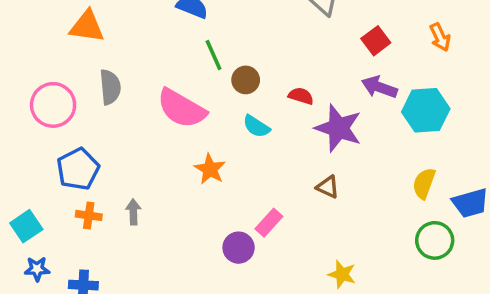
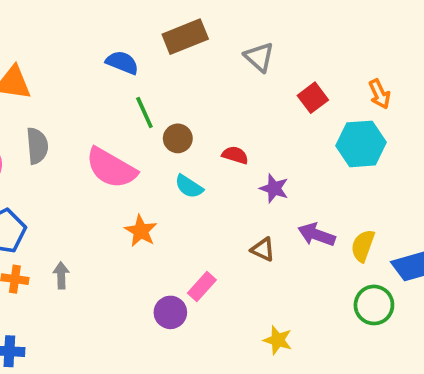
purple arrow: (379, 87) -> (317, 235), moved
cyan hexagon: (426, 110) -> (361, 144), moved
purple star: (338, 128) -> (274, 188), size x0.6

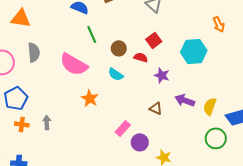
red square: (313, 98) -> (154, 40), moved
brown circle: (178, 138) -> (119, 48), moved
cyan hexagon: (361, 144) -> (194, 51), moved
purple circle: (170, 312) -> (140, 142), moved

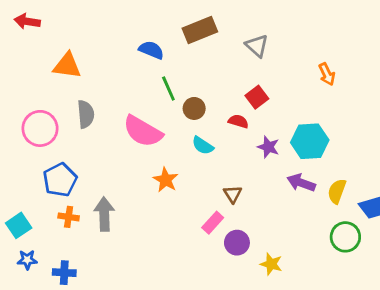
orange arrow: (219, 24) -> (327, 74), moved
brown circle: (119, 48) -> (194, 108), moved
cyan hexagon: (194, 51) -> (310, 141), moved
brown triangle: (156, 108) -> (233, 194), moved, turned 32
gray arrow: (47, 122) -> (104, 214), size x1.6

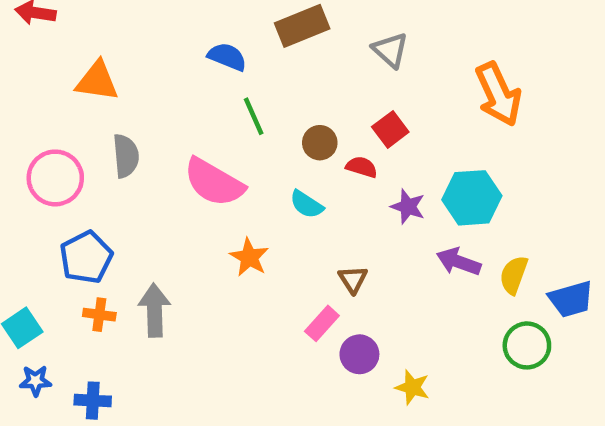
orange arrow: (327, 74) -> (498, 94), size x1.8
brown circle: (194, 108) -> (320, 143), moved

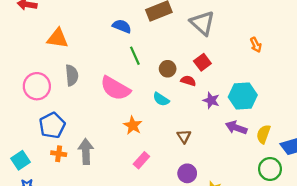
gray triangle: (390, 50) -> (202, 23), size x1.4
orange arrow: (498, 94) -> (256, 45), size x0.5
pink rectangle: (322, 323) -> (141, 160), moved

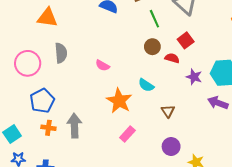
green line: (135, 56) -> (154, 19), moved
pink semicircle: (115, 88) -> (102, 65), size x0.5
cyan semicircle: (161, 99) -> (146, 85), moved
orange star: (133, 125) -> (119, 101), size x1.4

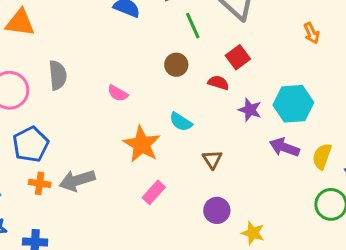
orange triangle: (47, 18) -> (20, 23), moved
brown circle: (152, 47) -> (176, 65), moved
gray arrow: (74, 126) -> (77, 180), turned -105

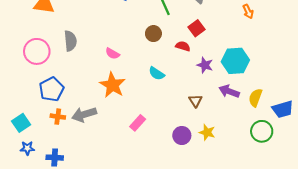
orange star: (142, 144) -> (112, 85), moved
brown triangle: (212, 159) -> (195, 101), moved
yellow star: (253, 233) -> (207, 132), moved

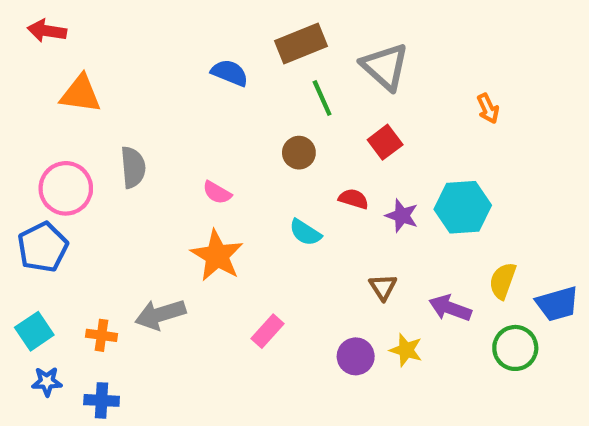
red semicircle: (183, 46) -> (354, 199), moved
blue pentagon: (51, 89) -> (43, 247), moved
purple arrow: (229, 91) -> (450, 308), moved
orange cross: (58, 117) -> (102, 335), moved

